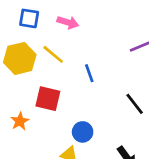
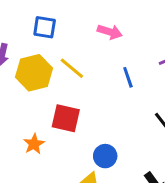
pink arrow: (68, 22) -> (110, 32), moved
blue line: (89, 73) -> (128, 77), moved

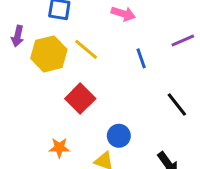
red square: (66, 118) -> (80, 99), turned 32
orange star: (34, 144) -> (59, 148), moved, turned 30

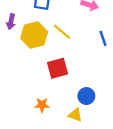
red square: (80, 99) -> (57, 68), turned 30

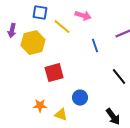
yellow line: (62, 32) -> (62, 27), moved
yellow triangle: (75, 115) -> (61, 115), moved

